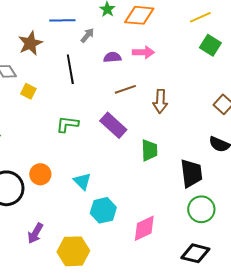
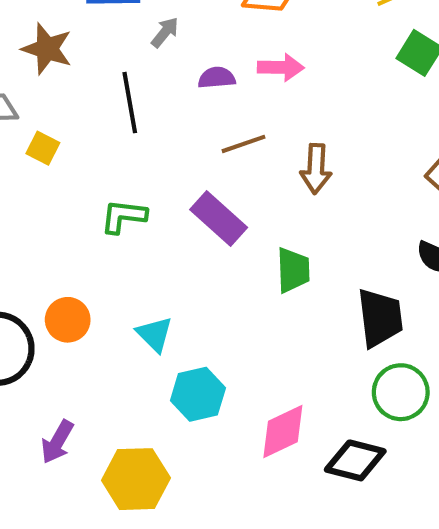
brown star: (30, 43) -> (47, 49), turned -30
black diamond: (195, 253) -> (355, 460), moved

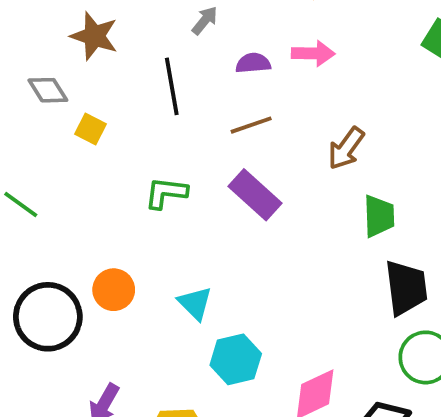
brown line: (243, 144) -> (251, 125), moved
brown arrow: (316, 169) -> (346, 148), turned 33
green trapezoid: (293, 270) -> (379, 216), moved

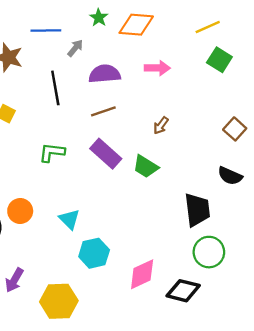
pink arrow: (313, 53) -> (157, 68), moved
purple semicircle: (253, 63) -> (105, 74), size x1.5
brown arrow: (346, 148) -> (161, 125), size x0.7
green trapezoid: (379, 216) -> (146, 166), moved, turned 124

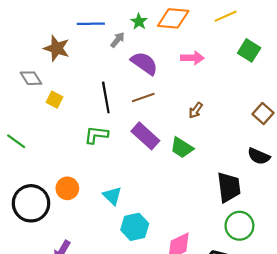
green star: (99, 18) -> (139, 22), moved
yellow line: (208, 27) -> (226, 16), moved
purple semicircle: (105, 74) -> (144, 63), turned 40
black line: (55, 88) -> (106, 97), moved

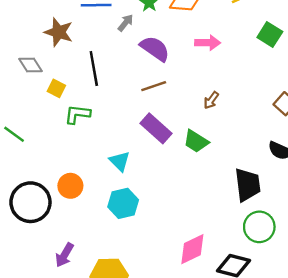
black line: (106, 97) -> (94, 69), moved
green L-shape: (96, 135) -> (77, 114), moved
cyan triangle: (112, 196) -> (120, 161), moved
cyan hexagon: (135, 227) -> (123, 203), moved

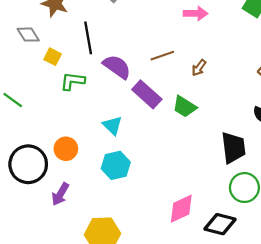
purple semicircle: (155, 49) -> (117, 67), moved
brown line: (154, 86) -> (162, 56), moved
purple arrow: (65, 255) -> (60, 194), moved

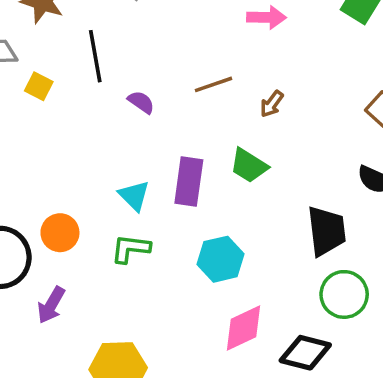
purple semicircle: (117, 67) -> (141, 102), size x0.6
green L-shape: (73, 81) -> (131, 249), moved
purple rectangle: (147, 94) -> (189, 181), moved, turned 56
cyan hexagon: (116, 165) -> (221, 259), moved

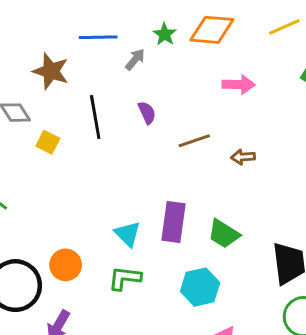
purple semicircle: (141, 102) -> (147, 113), moved, turned 30
brown arrow: (272, 104) -> (243, 157), turned 50
green trapezoid: (249, 166) -> (224, 234), moved

